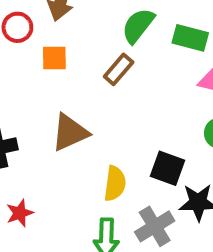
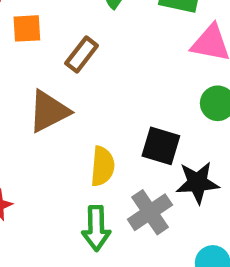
brown rectangle: (119, 69) -> (82, 55), moved

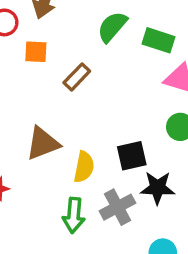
brown triangle: (49, 111) -> (43, 143), moved
black square: (161, 146) -> (132, 156), turned -36

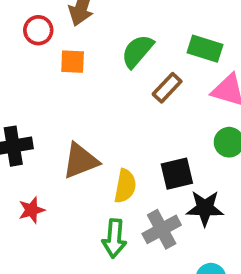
green semicircle: (112, 27) -> (137, 51), moved
brown rectangle: (77, 77) -> (167, 88), moved

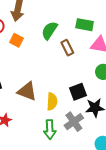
orange square: (73, 62) -> (16, 40), turned 32
brown rectangle: (167, 88) -> (67, 48), turned -63
brown triangle: (80, 161) -> (27, 91), turned 50

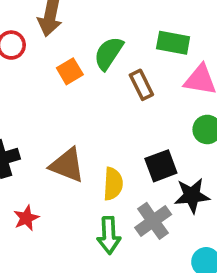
orange square: (16, 40) -> (70, 71), moved, turned 32

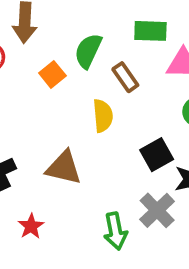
yellow semicircle: (113, 184) -> (103, 116), moved

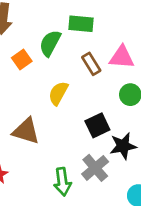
green rectangle: (150, 31) -> (81, 24), moved
brown rectangle: (125, 77) -> (91, 64), moved
yellow semicircle: (103, 116) -> (58, 93), turned -150

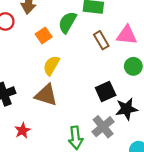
yellow semicircle: (58, 93) -> (51, 65), moved

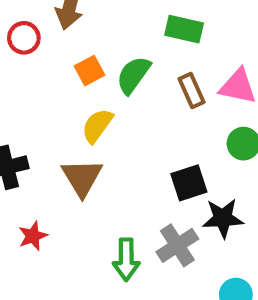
green semicircle: (67, 22) -> (133, 75), moved
brown triangle: (46, 95) -> (82, 177), turned 35

